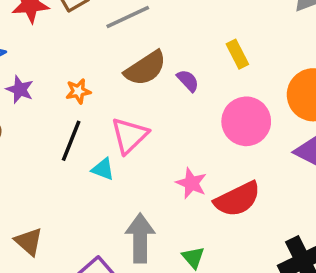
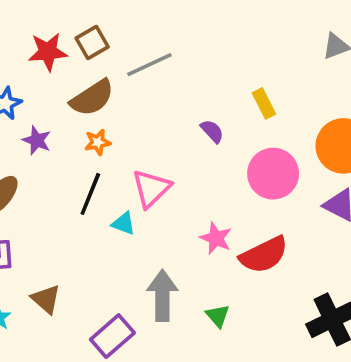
brown semicircle: (145, 68) -> (92, 98), moved

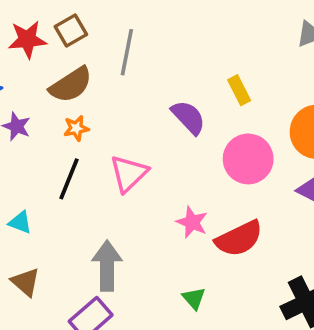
gray line: (149, 65) -> (127, 52), turned -54
purple semicircle: (212, 131) -> (188, 117), size x1.5
cyan triangle: (124, 223) -> (20, 222), moved
gray arrow: (162, 295) -> (107, 266), moved

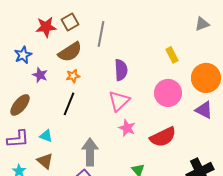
yellow rectangle: (239, 90) -> (172, 55), moved
purple semicircle: (188, 117) -> (121, 70), moved, turned 40
pink triangle: (129, 173) -> (119, 101), moved
cyan triangle: (20, 222) -> (46, 136), moved
pink star: (192, 222) -> (127, 128), moved

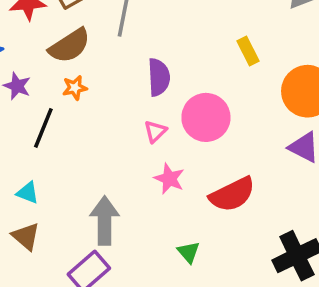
pink circle: (168, 93) -> (206, 117), moved
pink triangle: (119, 101) -> (155, 131), size x0.6
black line: (69, 104) -> (43, 128), moved

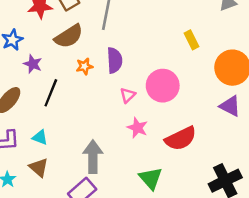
purple semicircle: (159, 77) -> (115, 60), moved
orange star: (75, 88) -> (84, 66), moved
green triangle: (188, 252) -> (151, 178), size x1.5

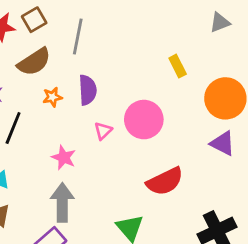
pink star: (137, 128) -> (64, 157), moved

